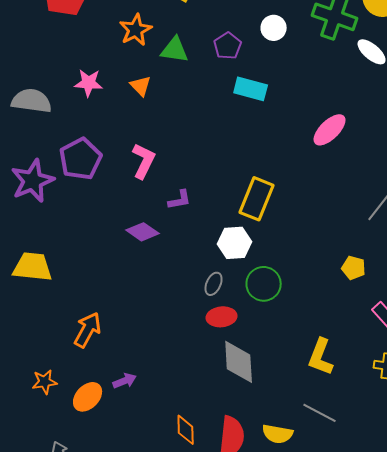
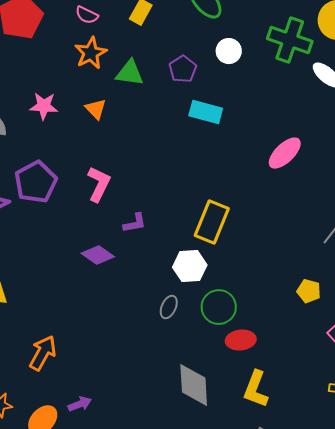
red ellipse: (222, 317) -> (241, 340), moved
yellow L-shape: (321, 357) -> (256, 389), moved

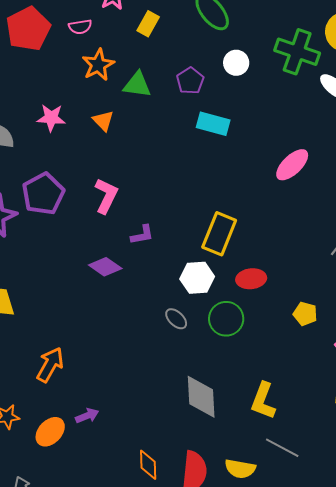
pink semicircle: (87, 15) -> (80, 27), moved, turned -35
yellow pentagon: (309, 291) -> (305, 314), moved
gray ellipse: (169, 307) -> (176, 319), turned -70
red ellipse: (241, 340) -> (251, 279), moved

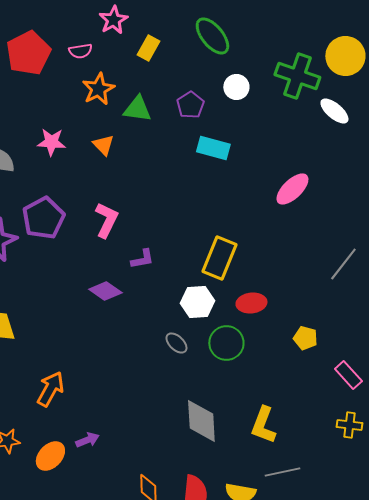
gray line: (282, 448) -> (282, 472), turned -40

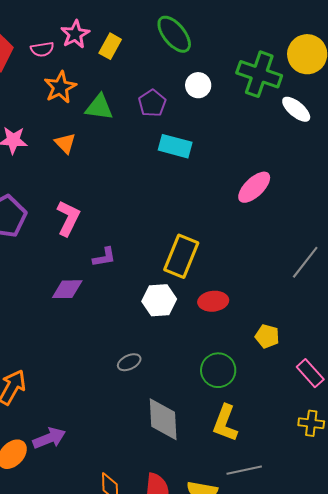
pink star: (113, 20) -> (75, 34), moved
purple diamond: (105, 291) -> (67, 289), turned -36
gray ellipse: (176, 343) -> (129, 362), moved, turned -70
green circle: (226, 343) -> (218, 370), moved
purple arrow: (87, 440) -> (49, 438), size x1.4

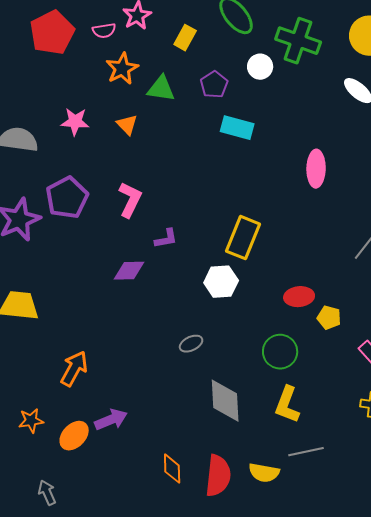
yellow rectangle: (110, 46) -> (185, 38), moved
green cross: (259, 74) -> (298, 41), moved
pink ellipse: (254, 187) -> (316, 169), turned -45
red ellipse: (213, 301) -> (299, 297), moved

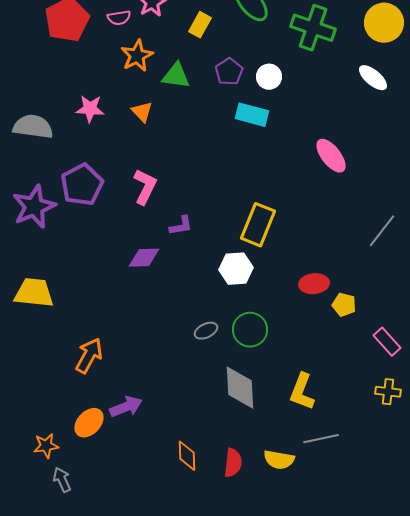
white circle: (260, 67) -> (269, 77), moved
pink ellipse: (316, 169) -> (331, 156), turned -39
green circle: (280, 352) -> (250, 330), moved
orange star: (31, 421) -> (46, 446), moved
red semicircle: (218, 476) -> (233, 463), size x0.7

